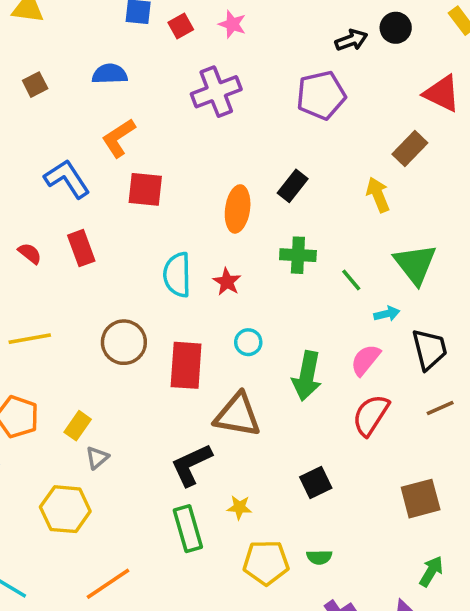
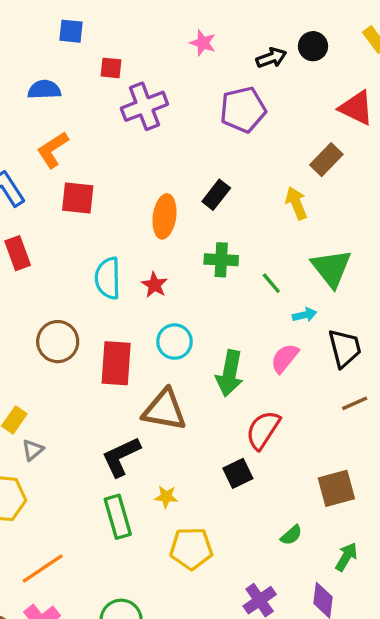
pink star: (232, 24) -> (203, 43), moved
red square: (181, 26) -> (111, 68), moved, turned 35
cyan circle: (248, 342) -> (174, 342), size x1.4
red semicircle: (371, 415) -> (263, 430), moved
green semicircle: (319, 557) -> (291, 535), moved, turned -40

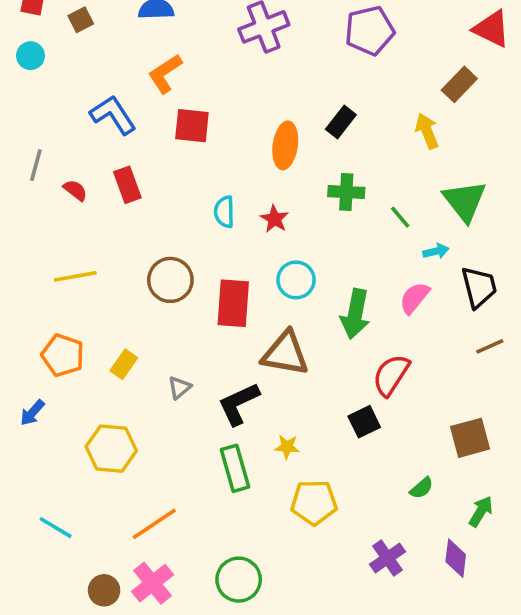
cyan semicircle: (108, 278) -> (224, 212), size x0.7
gray triangle: (33, 450) -> (179, 388), moved

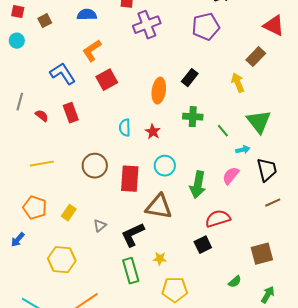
red square: (192, 126) -> (107, 80), turned -35
red semicircle: (391, 375) -> (218, 219), turned 40

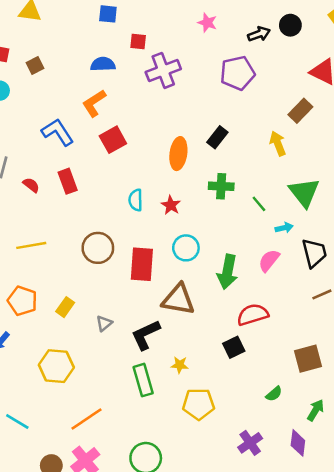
blue semicircle: (87, 15) -> (103, 64), moved

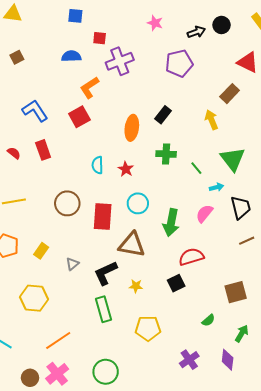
orange L-shape: (94, 103) -> (89, 87), moved
yellow star: (180, 365) -> (136, 286), moved

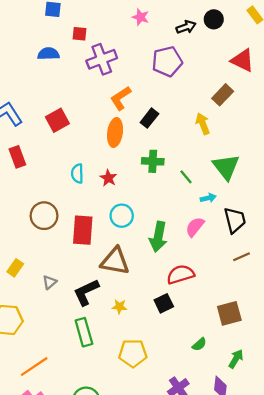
orange L-shape: (89, 87) -> (121, 98), moved

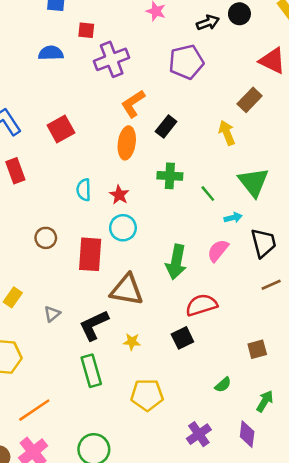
brown circle: (44, 216) -> (46, 238), size x0.7
cyan circle: (122, 216) -> (123, 228), moved
brown square: (229, 313) -> (257, 349), size x0.7

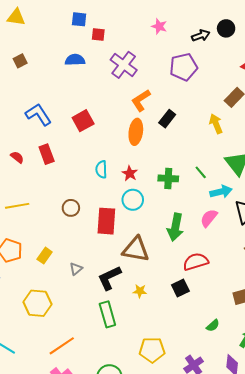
red square: (86, 30) -> (98, 34), moved
purple cross: (112, 59) -> (124, 65), turned -32
green cross: (170, 176) -> (168, 178), moved
cyan arrow: (233, 218) -> (221, 192), size x1.5
yellow pentagon: (147, 395) -> (152, 350), moved

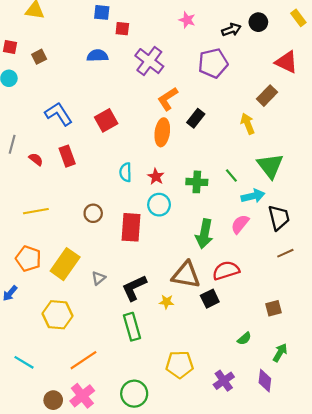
brown triangle: (136, 249) -> (186, 275), moved
yellow rectangle: (45, 256) -> (65, 264), size x1.8

